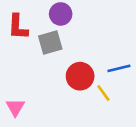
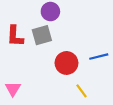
red L-shape: (18, 27) -> (15, 36), moved
yellow line: (103, 93) -> (81, 91), moved

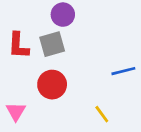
red circle: (66, 63) -> (52, 85), moved

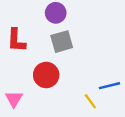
gray square: (52, 44) -> (62, 42), moved
blue line: (123, 71) -> (109, 86), moved

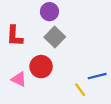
gray square: (62, 42) -> (55, 37), turned -30
pink triangle: (14, 99) -> (19, 79), moved, turned -35

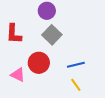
blue line: (97, 76) -> (76, 65), moved

